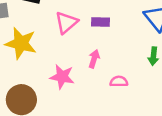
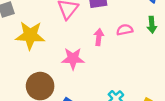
pink semicircle: (119, 82) -> (125, 30), moved

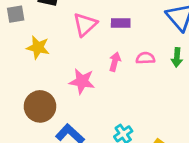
yellow star: (30, 35) -> (38, 47), size x0.7

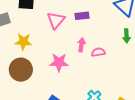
pink semicircle: (145, 58) -> (98, 52), moved
brown circle: (40, 106) -> (21, 70), moved

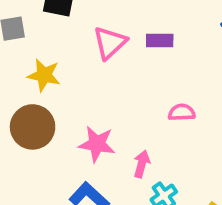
pink arrow: (81, 45) -> (142, 164), moved
pink star: (59, 62) -> (97, 144), moved

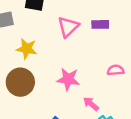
pink star: (97, 144) -> (68, 79), moved
pink arrow: (142, 164) -> (91, 104), turned -63

